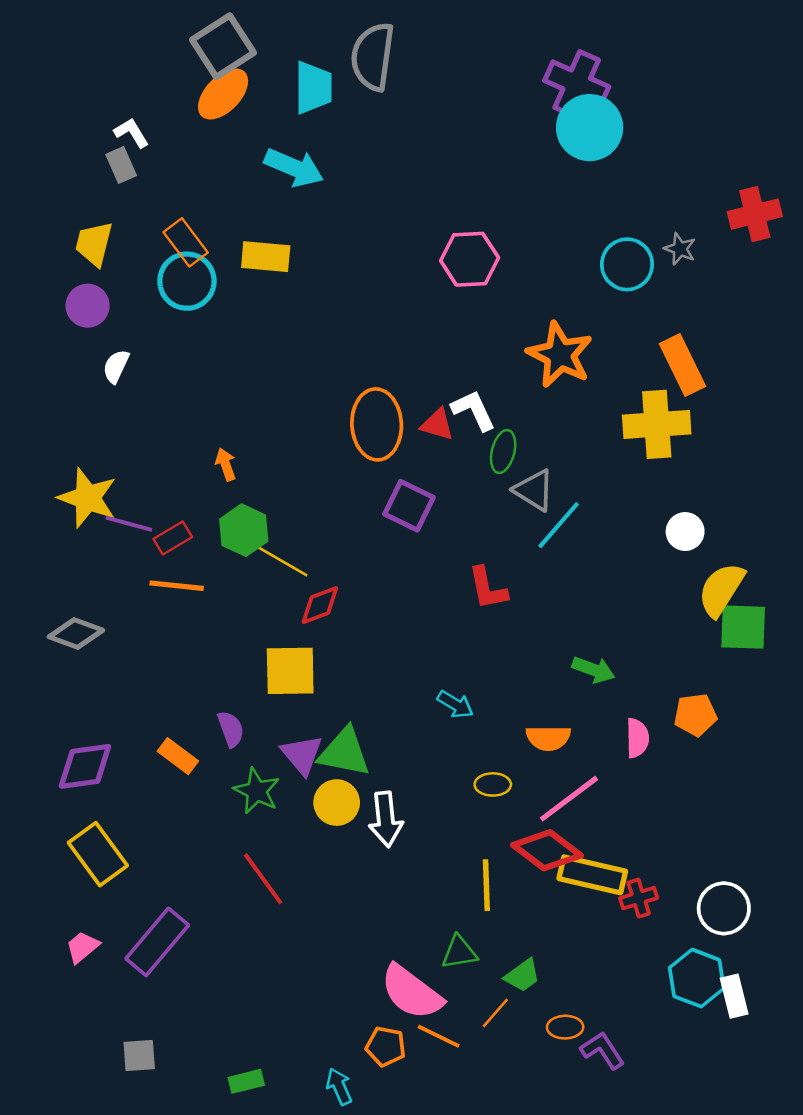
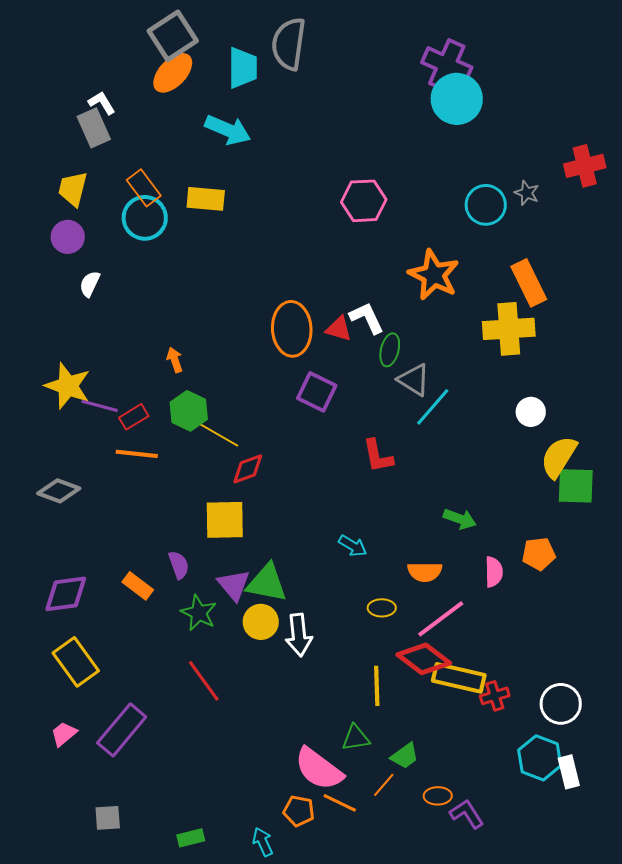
gray rectangle: (121, 165) -> (94, 128), size x1.4

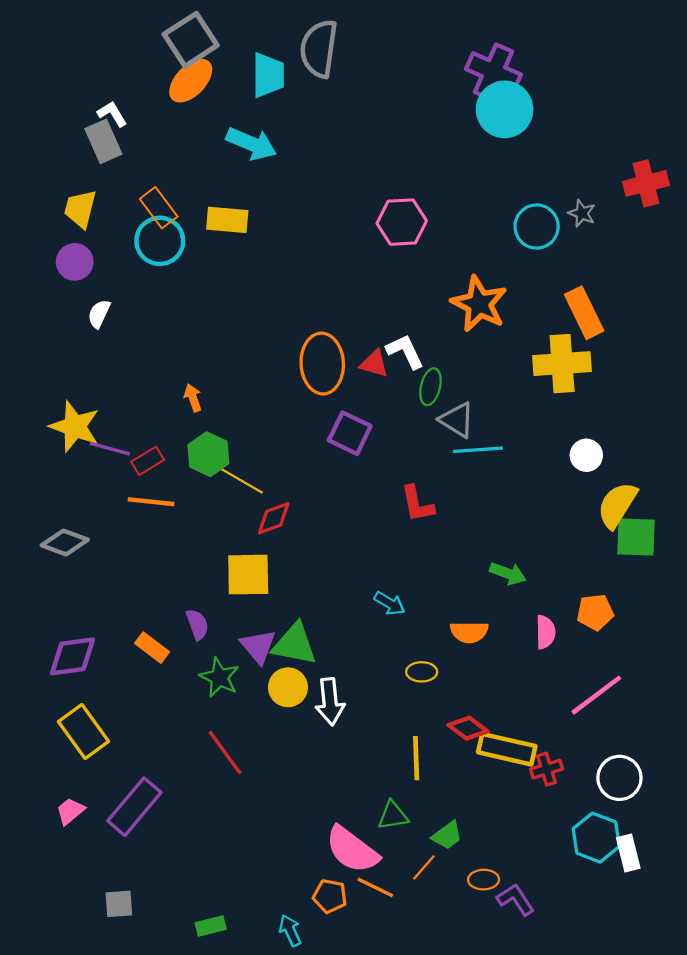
cyan line: (433, 407) -> (478, 450), turned 45
pink line: (441, 619) -> (596, 695), moved
red diamond: (424, 659) -> (468, 728), size x0.7

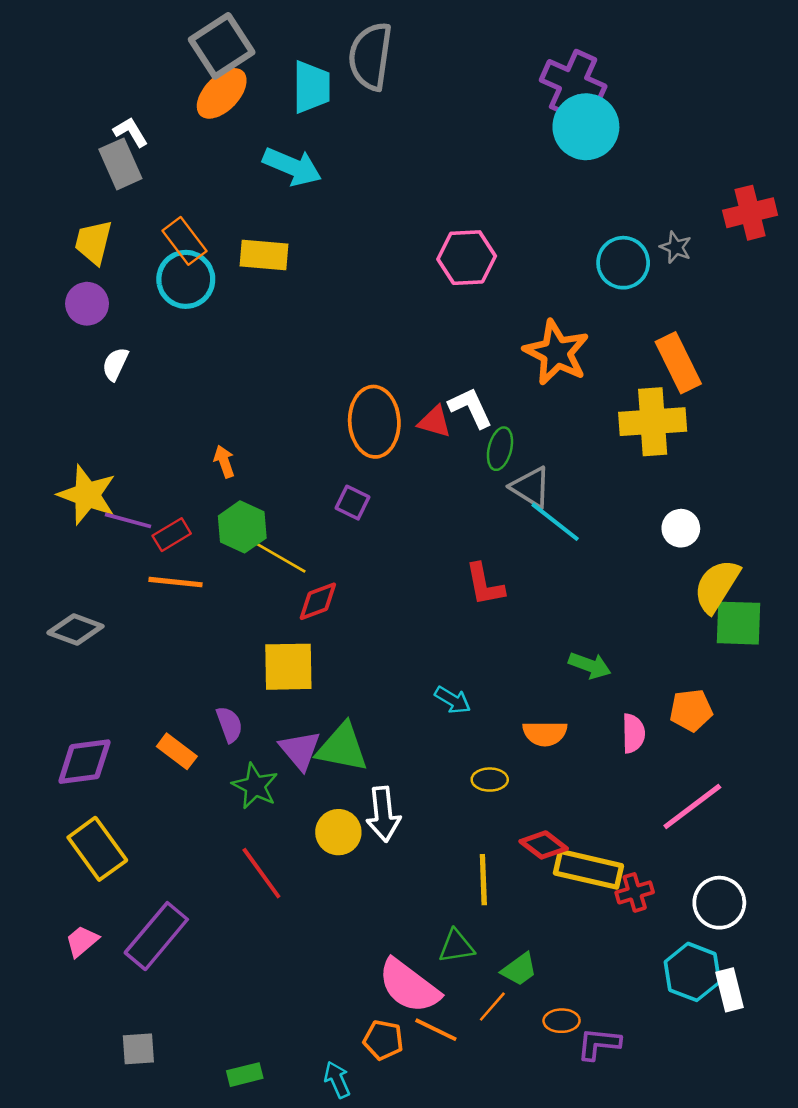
purple square: (350, 433) -> (352, 503), moved, size x0.7
cyan line: (478, 450) -> (555, 522), turned 42
yellow circle: (288, 687) -> (338, 832), moved
purple L-shape: (516, 899) -> (599, 1044), turned -51

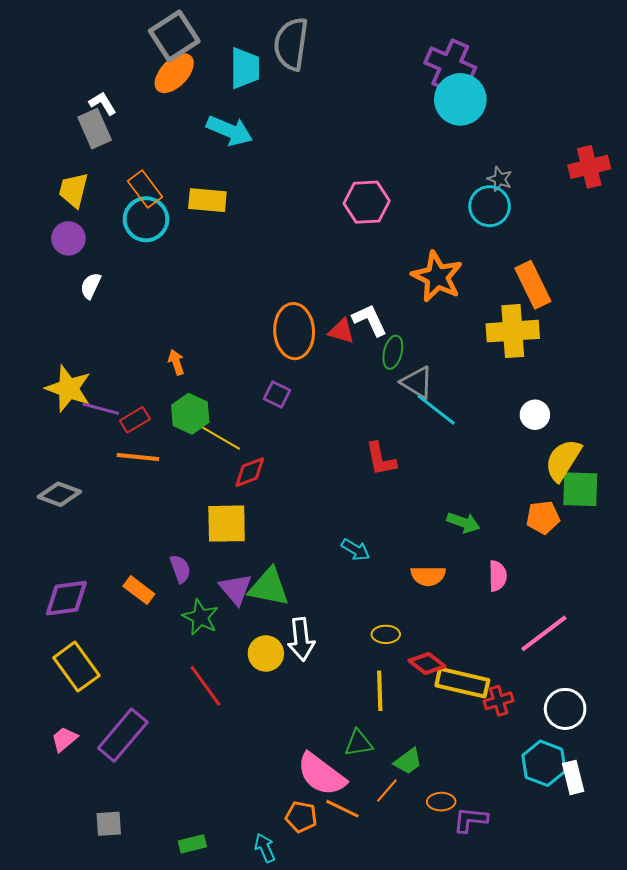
gray star: (676, 247) -> (500, 179), moved
orange pentagon: (691, 710) -> (543, 517), moved
yellow ellipse: (490, 780) -> (386, 634), moved

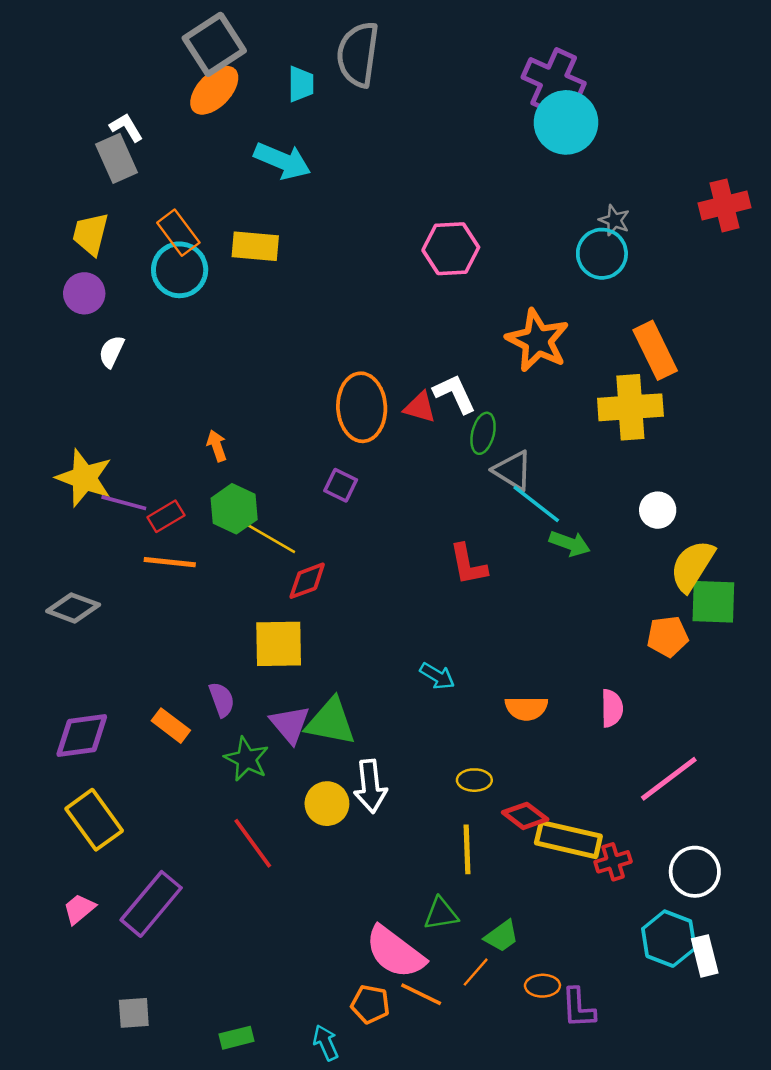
cyan trapezoid: (245, 68) -> (301, 84), size x0.7
green arrow: (463, 523) -> (570, 544), moved
purple L-shape: (470, 820) -> (578, 1008), turned -99

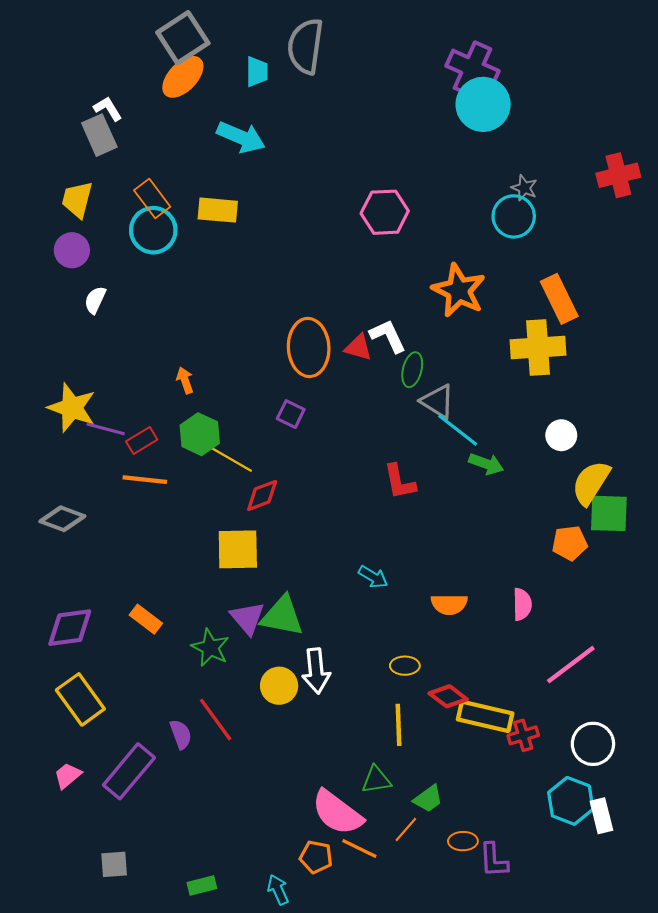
purple semicircle: (222, 700) -> (181, 734), moved

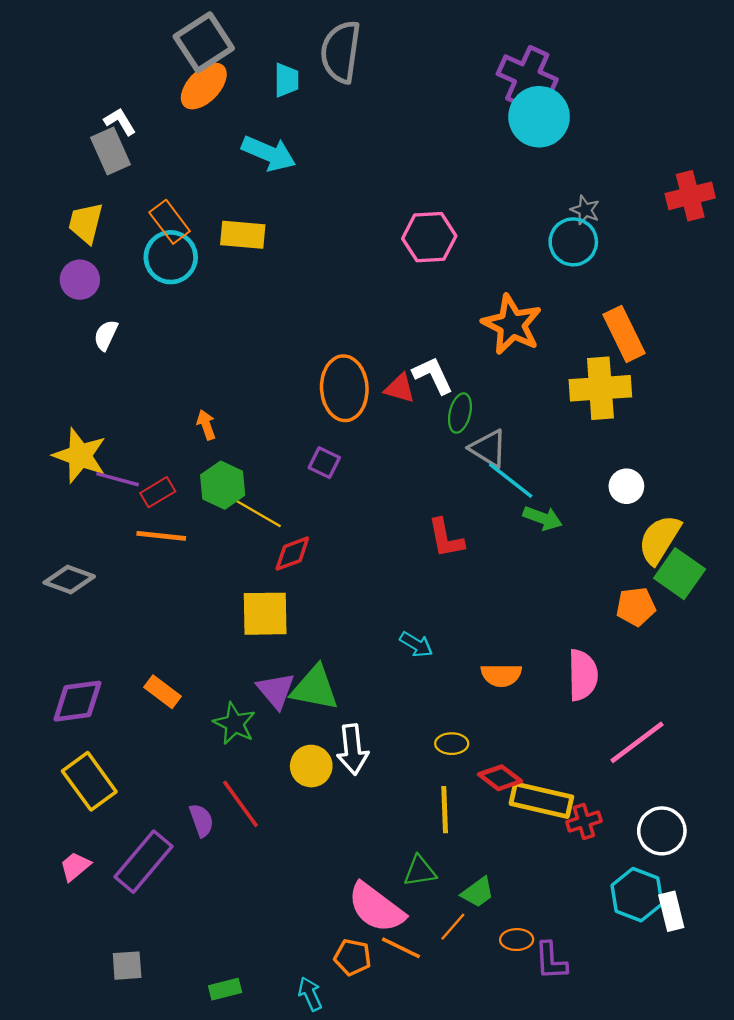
green square: (609, 513) -> (680, 574), turned 33
pink semicircle: (522, 604) -> (583, 675), size x1.4

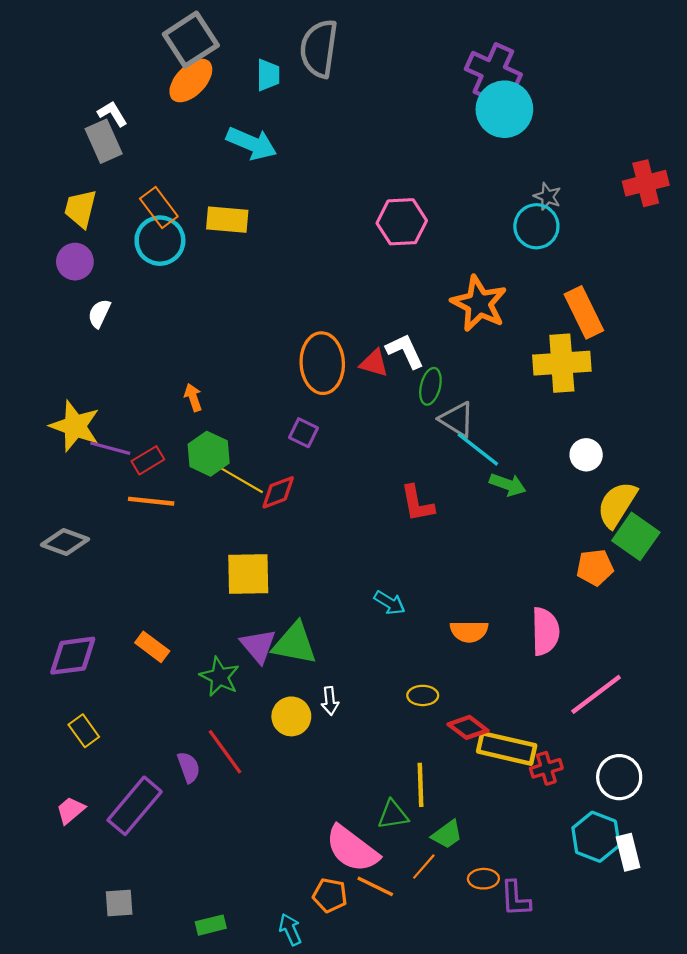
red diamond: (292, 554) -> (278, 492), moved
white arrow: (353, 749) -> (330, 701), size x0.6
yellow rectangle: (89, 781) -> (84, 731), size x0.6
yellow line: (445, 810) -> (420, 785), moved

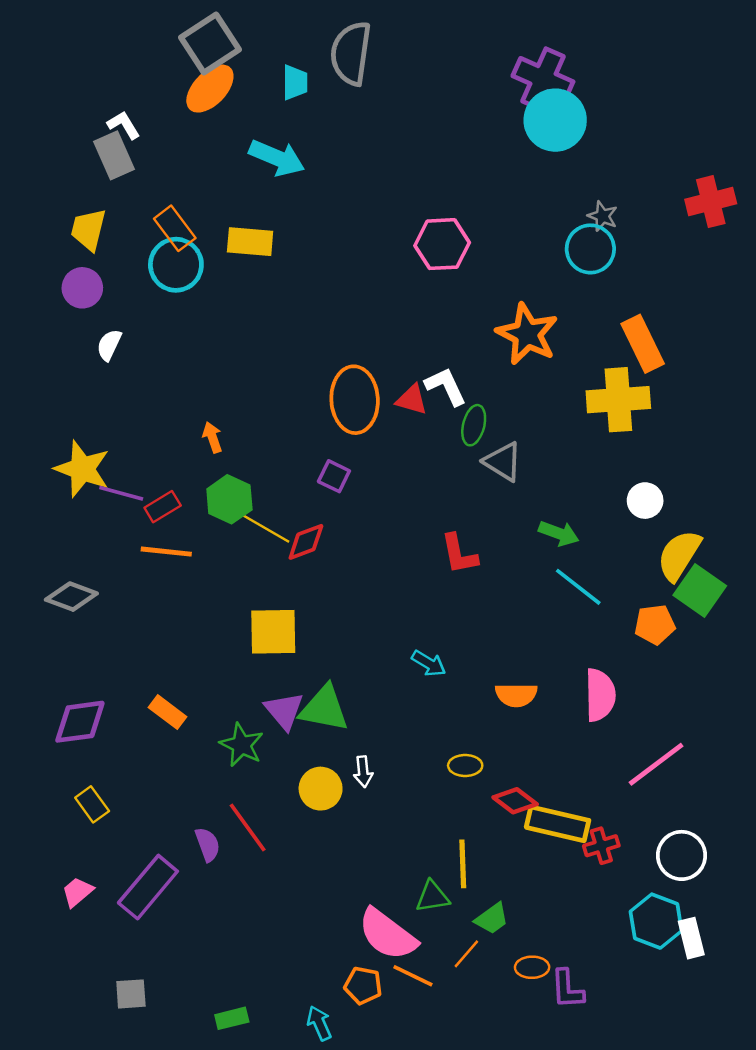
cyan line: (478, 449) -> (578, 587), moved

